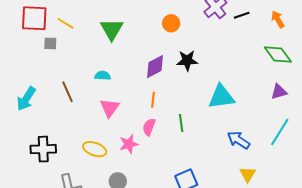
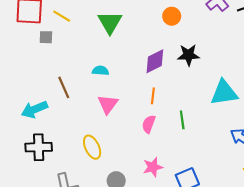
cyan arrow: (26, 99) -> (34, 109), moved, turned 35
pink star: (129, 144) -> (153, 167), moved
yellow ellipse: (95, 149) -> (92, 147), turned 45

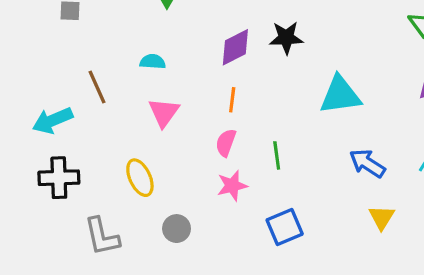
green line: (182, 120) -> (277, 155), moved
pink star: (153, 167) -> (232, 186), moved

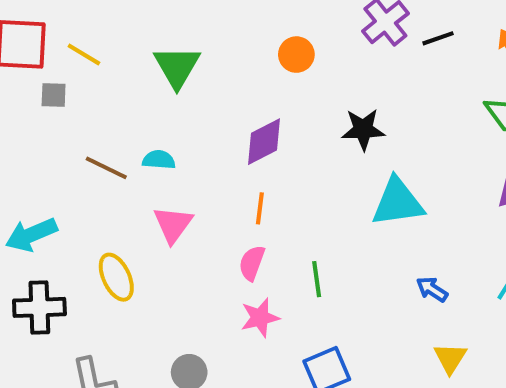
black star: (286, 38) -> (363, 129), moved
brown line: (97, 87) -> (106, 168), moved, turned -40
blue arrow: (367, 163) -> (432, 289), size x0.7
yellow ellipse: (140, 178) -> (116, 277), moved

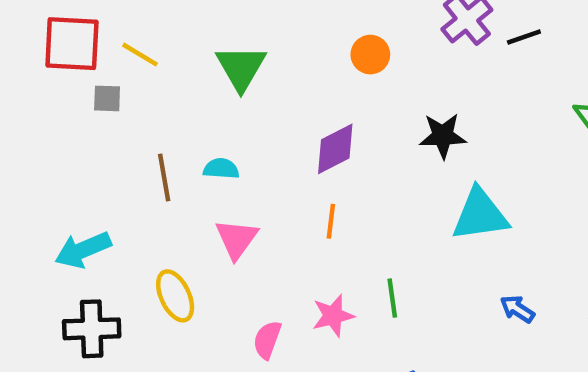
brown line: (106, 168) -> (164, 177), turned 54
pink semicircle: (252, 263) -> (267, 340), moved
pink star: (260, 318) -> (333, 316), moved

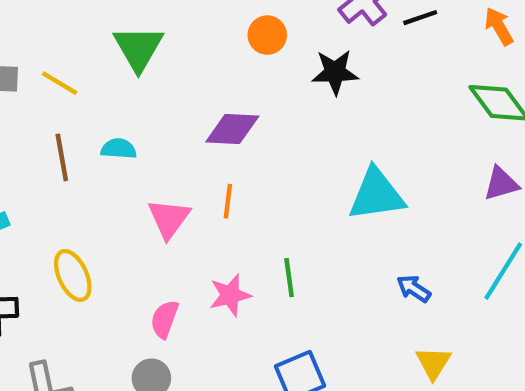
yellow line: (140, 55) -> (60, 83), moved
black star: (443, 136) -> (335, 72), moved
purple diamond: (335, 149) -> (232, 129), turned 30
pink triangle: (237, 239) -> (169, 219), moved

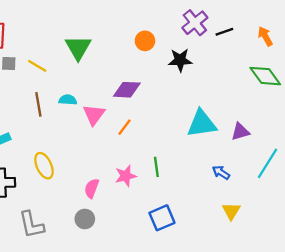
purple triangle: (501, 184) -> (240, 132), moved
orange line: (228, 201) -> (125, 127), turned 30
pink triangle: (169, 219) -> (94, 115), moved

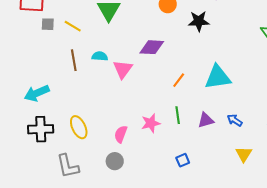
orange line: (125, 127) -> (179, 80), moved
purple triangle: (240, 132) -> (206, 120), moved
yellow ellipse: (44, 166) -> (79, 127), moved
blue square: (162, 218) -> (183, 160), size x0.6

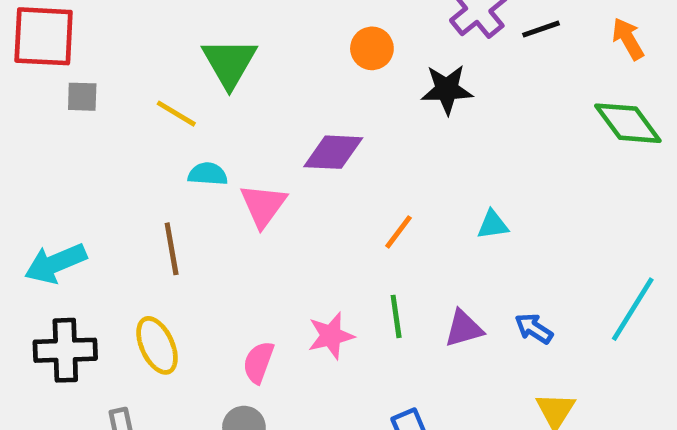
yellow line: (73, 26) -> (176, 114), moved
brown line: (74, 60) -> (172, 249), moved
cyan triangle: (218, 77) -> (493, 225), size x0.5

